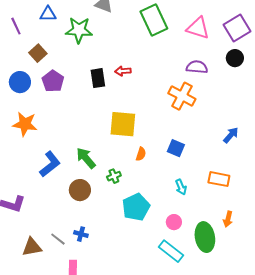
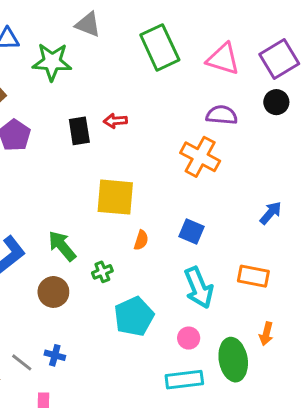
cyan arrow: (181, 187) -> (199, 288), size x1.8
cyan rectangle: (171, 251) -> (184, 380), turned -45

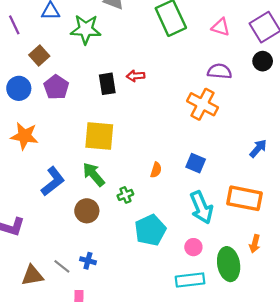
pink triangle: (223, 59) -> (221, 27), size x0.7
yellow square: (115, 197) -> (99, 136), moved
orange rectangle: (253, 276) -> (244, 198), size x1.4

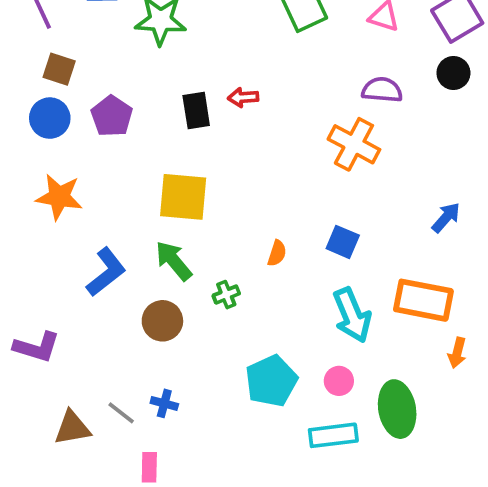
brown square: (39, 55) -> (59, 69), moved, turned -30
cyan pentagon: (150, 230) -> (271, 381), moved
orange arrow: (255, 244) -> (457, 353), moved

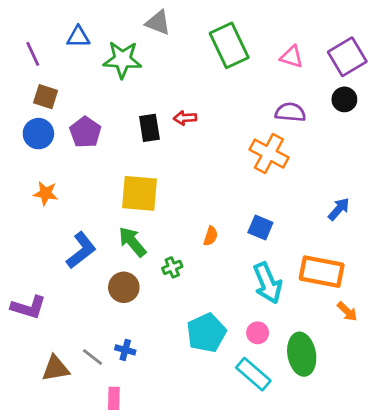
orange star: (59, 197) -> (46, 193), size x0.7
orange arrow: (457, 353) -> (347, 311), turned -60
cyan rectangle: (333, 435) -> (253, 374), turned 48

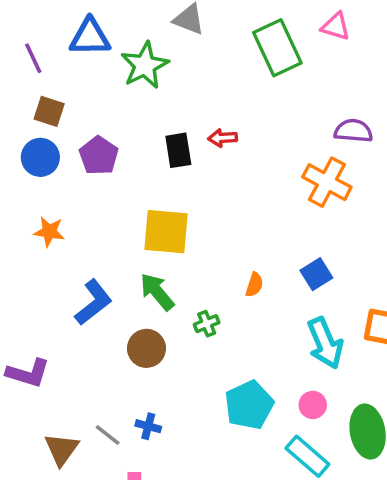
blue triangle: (78, 37) -> (90, 37), size x1.4
pink triangle: (292, 57) -> (336, 26), moved
green star: (122, 60) -> (145, 65), turned -30
blue square: (260, 228) -> (316, 274), turned 35
brown triangle: (56, 368) -> (62, 449), turned -44

